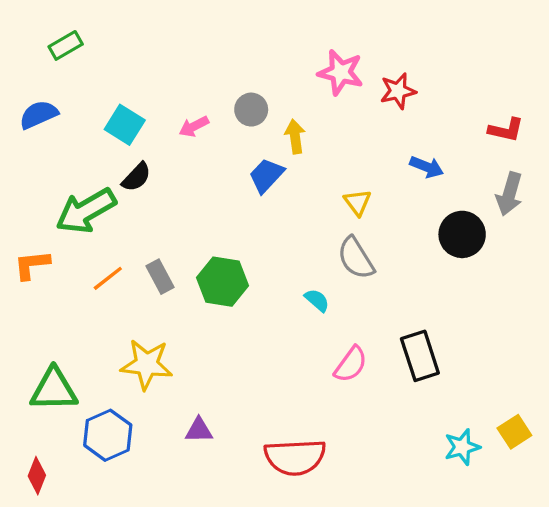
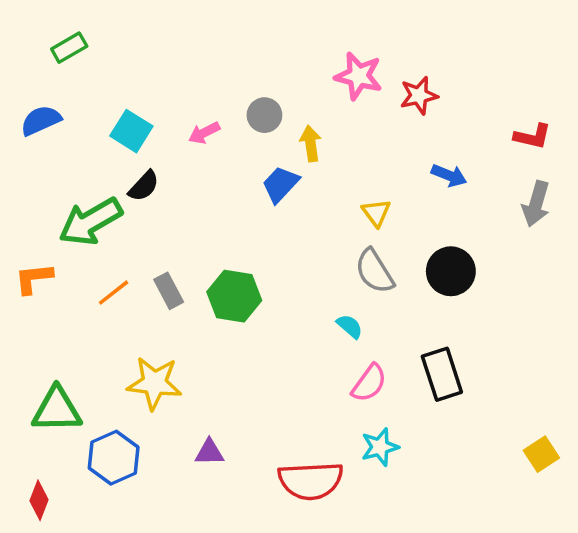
black circle: (462, 234) -> (451, 271), moved
cyan semicircle: (317, 300) -> (350, 326), moved
cyan star: (462, 447) -> (380, 447), moved

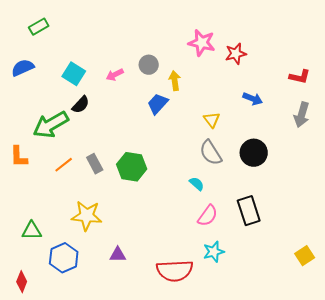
orange L-shape: (34, 278) -> (19, 157), turned -85
green triangle: (57, 410) -> (32, 231), size x0.7

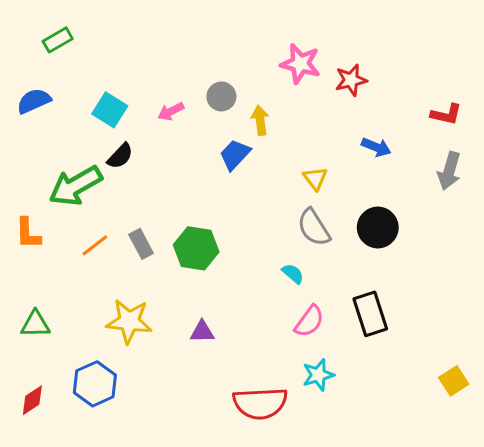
green triangle: (32, 231) -> (35, 324), moved
purple triangle: (118, 255) -> (202, 332), moved
red diamond: (22, 282) -> (32, 400), moved, turned 35

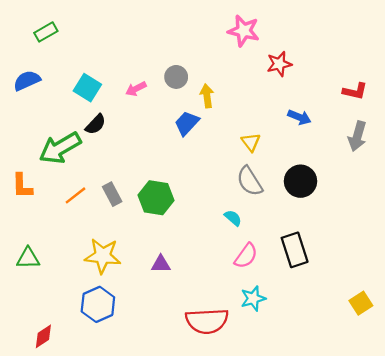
pink star: (300, 64) -> (244, 31), moved
blue hexagon: (95, 384) -> (98, 304), moved
red diamond: (32, 400) -> (43, 336), moved

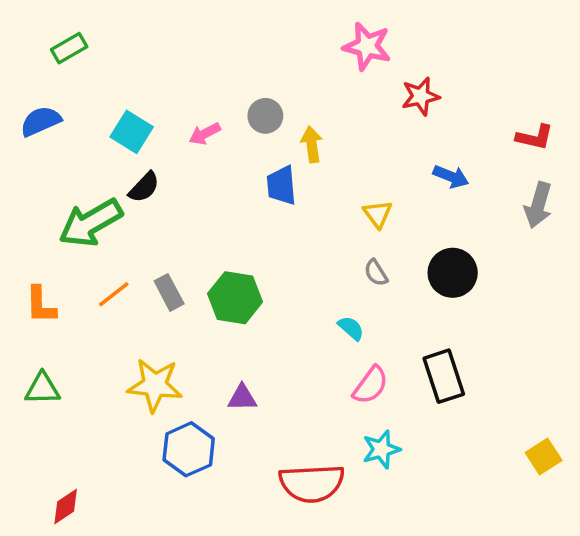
blue trapezoid: (187, 123) -> (281, 185), turned -48
gray semicircle: (250, 181) -> (376, 273), size x0.6
orange L-shape: (22, 186) -> (41, 305), moved
blue hexagon: (98, 304) -> (189, 449), moved

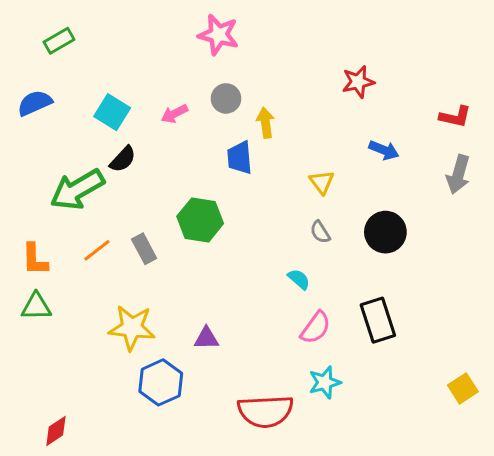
pink star: (367, 46) -> (218, 35), moved
green hexagon: (235, 298) -> (200, 220), moved
green triangle: (42, 389) -> (36, 306), moved

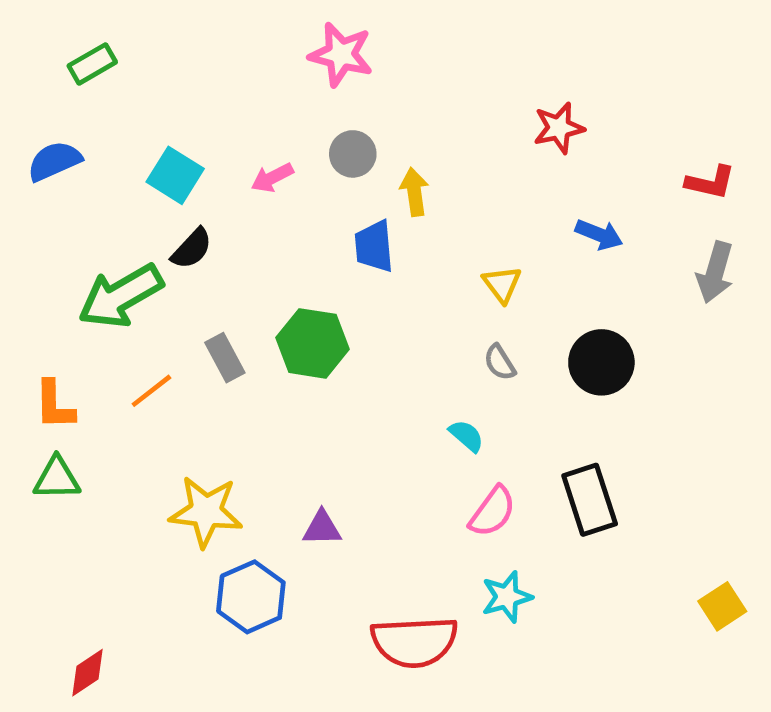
gray rectangle: (144, 249) -> (225, 358), moved

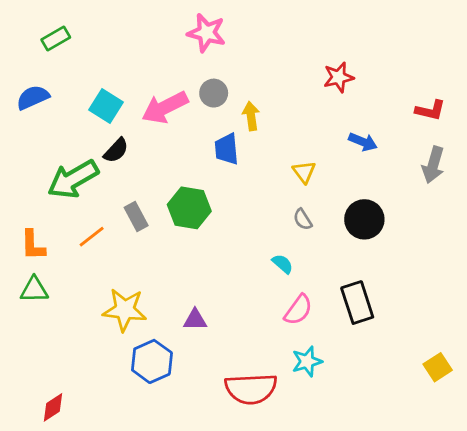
pink arrow: (272, 178) -> (165, 107), size x1.8

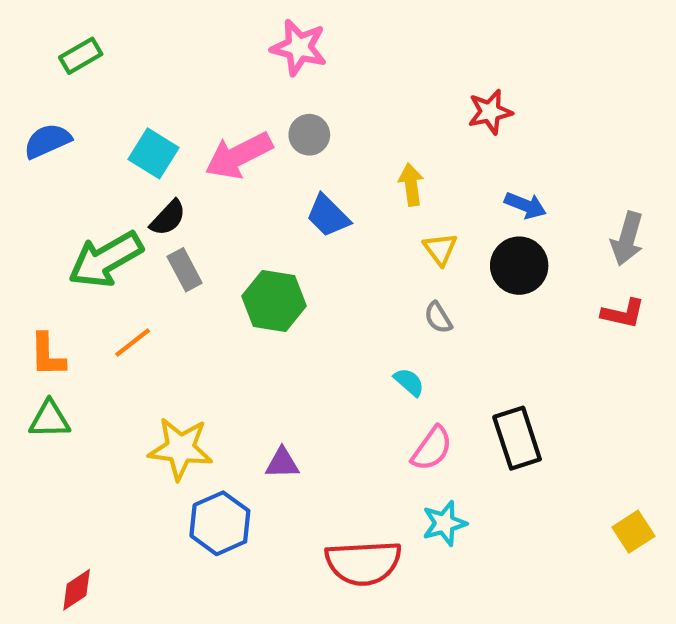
red L-shape: (430, 110) -> (623, 313), moved
yellow arrow: (251, 116) -> (411, 185), moved
blue trapezoid: (227, 149) -> (328, 216), turned -40
gray rectangle: (136, 216) -> (185, 270), moved
black circle: (364, 219) -> (519, 266), moved

